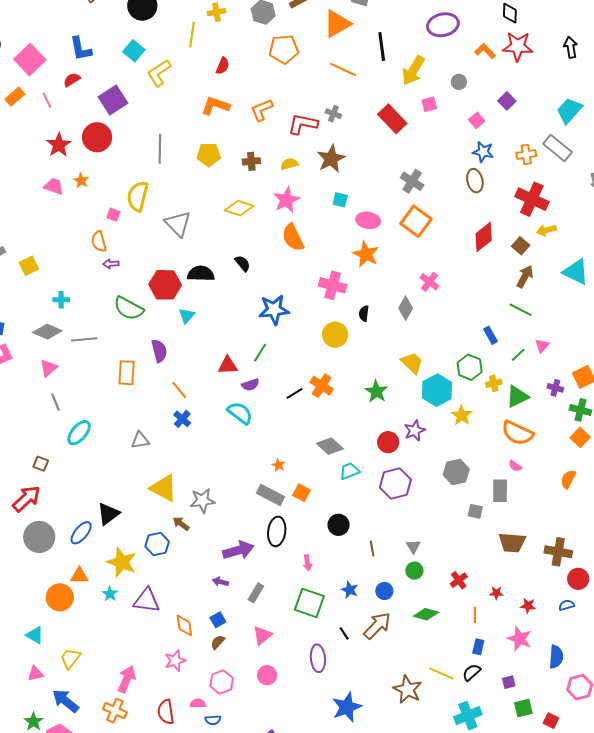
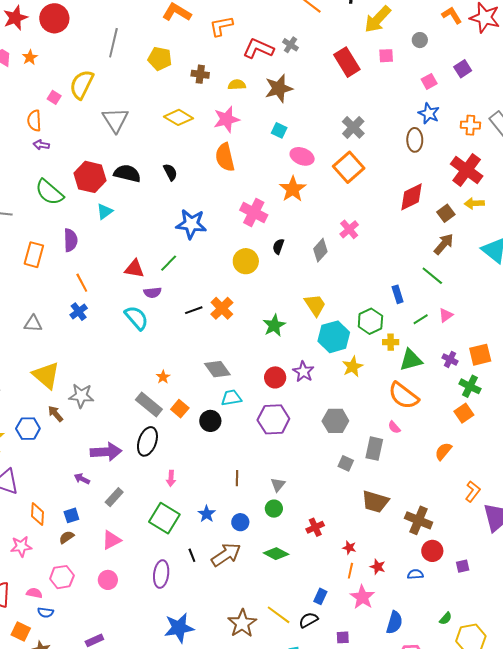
purple star: (415, 431) -> (303, 372), turned -30
black circle: (339, 525) -> (210, 421), moved
orange line: (475, 615) -> (350, 571), moved

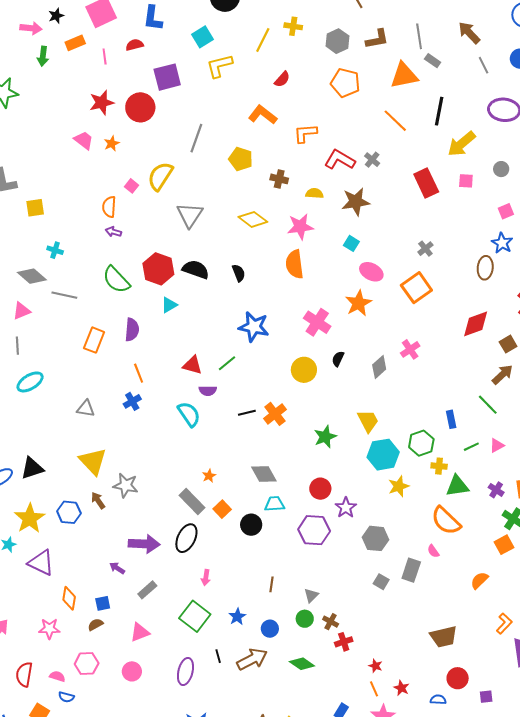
gray cross: (353, 127) -> (425, 249), size x0.7
purple star: (303, 372) -> (346, 508), moved
brown trapezoid: (375, 502) -> (444, 637), moved, turned -36
brown cross: (419, 520) -> (331, 622), moved, size x0.6
orange line: (350, 571) -> (374, 689), turned -42

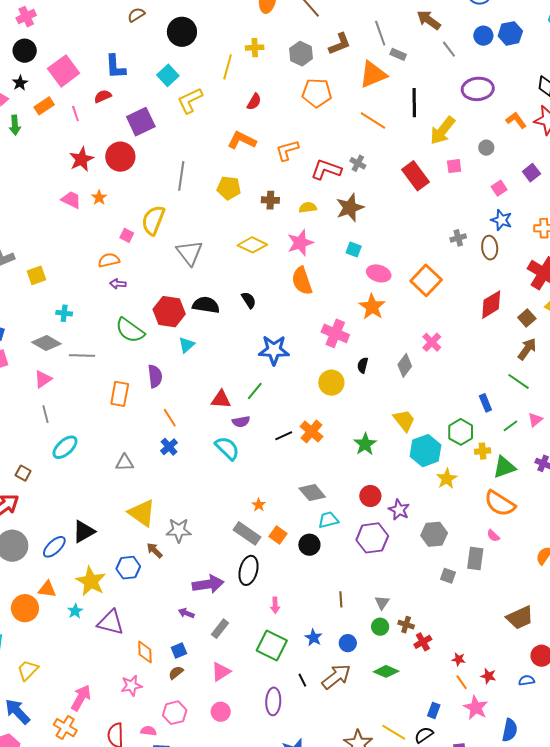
orange semicircle: (109, 207) -> (109, 260), turned 85
gray cross: (425, 249) -> (458, 238), moved, turned 35

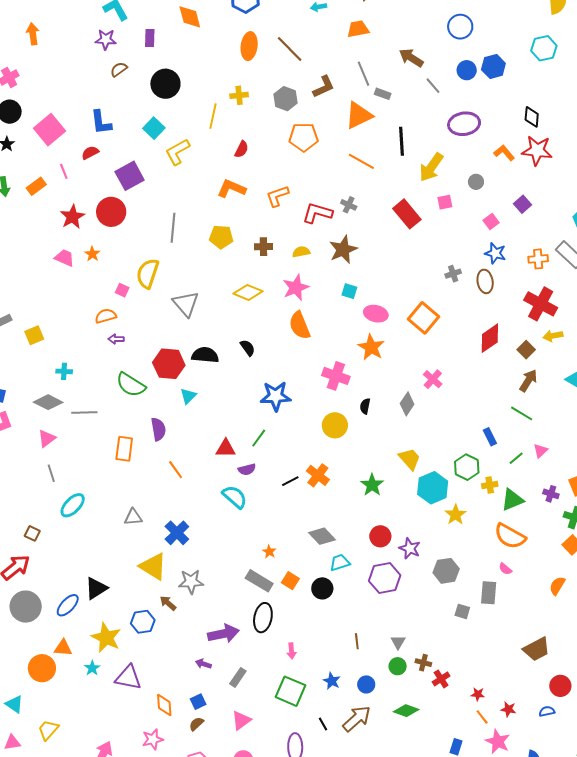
orange rectangle: (44, 106) -> (36, 186), moved
blue cross: (169, 447) -> (177, 533), moved, size x1.4

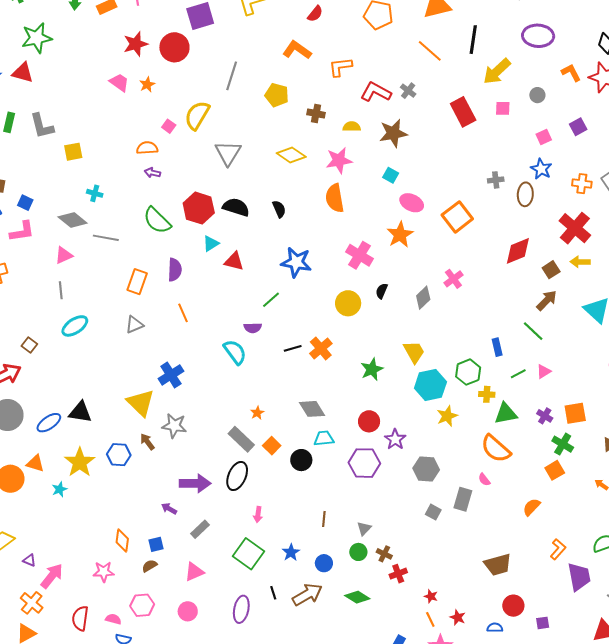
red triangle: (226, 448) -> (234, 261), moved
gray triangle: (133, 517) -> (134, 325), moved, turned -30
black triangle: (96, 588) -> (80, 412), turned 30
purple triangle: (128, 677) -> (29, 560), moved, size x0.5

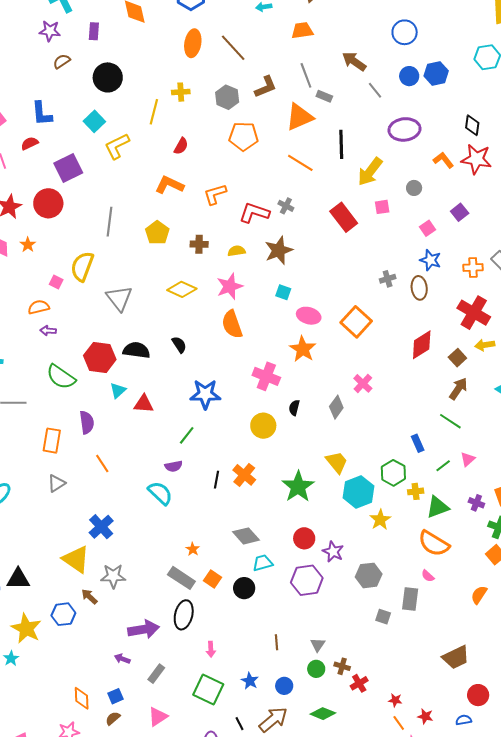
yellow pentagon: (277, 95) -> (157, 233), turned 30
black line: (293, 348) -> (216, 480), turned -54
green star: (372, 369) -> (298, 487), size x1.4

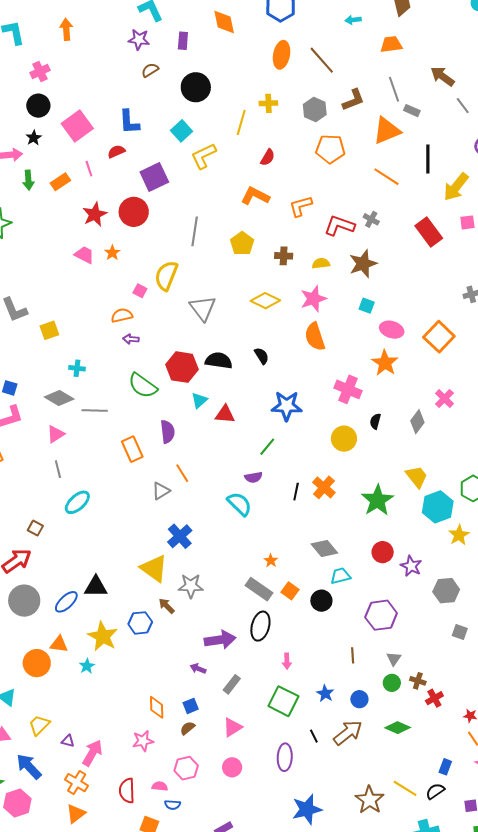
orange rectangle: (52, 441) -> (132, 449), turned -35
gray triangle: (56, 483) -> (161, 491), moved
purple hexagon: (307, 580) -> (381, 615), moved

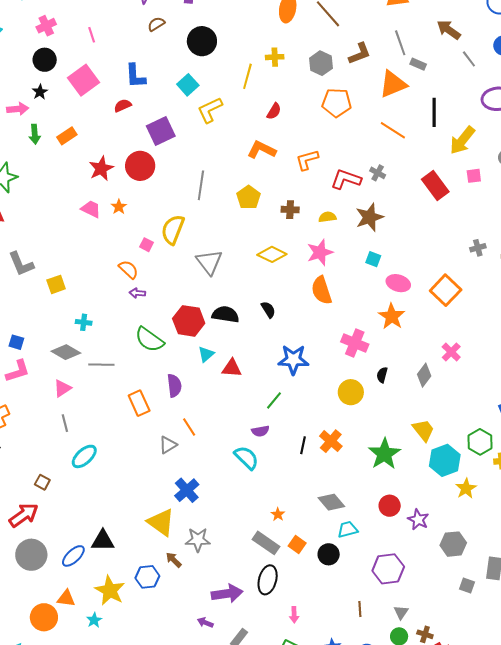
pink line: (89, 169) -> (92, 35), moved
orange semicircle: (122, 315) -> (128, 269), turned 55

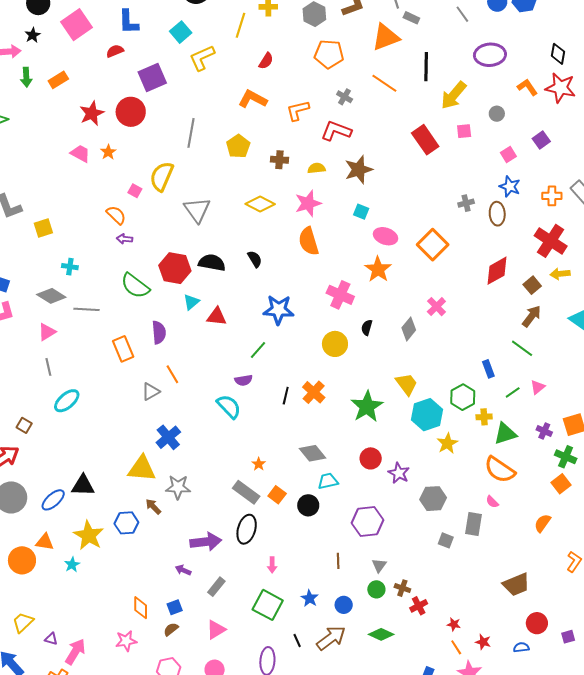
gray cross: (378, 173) -> (345, 97), moved
yellow triangle: (161, 522) -> (142, 469), turned -32

